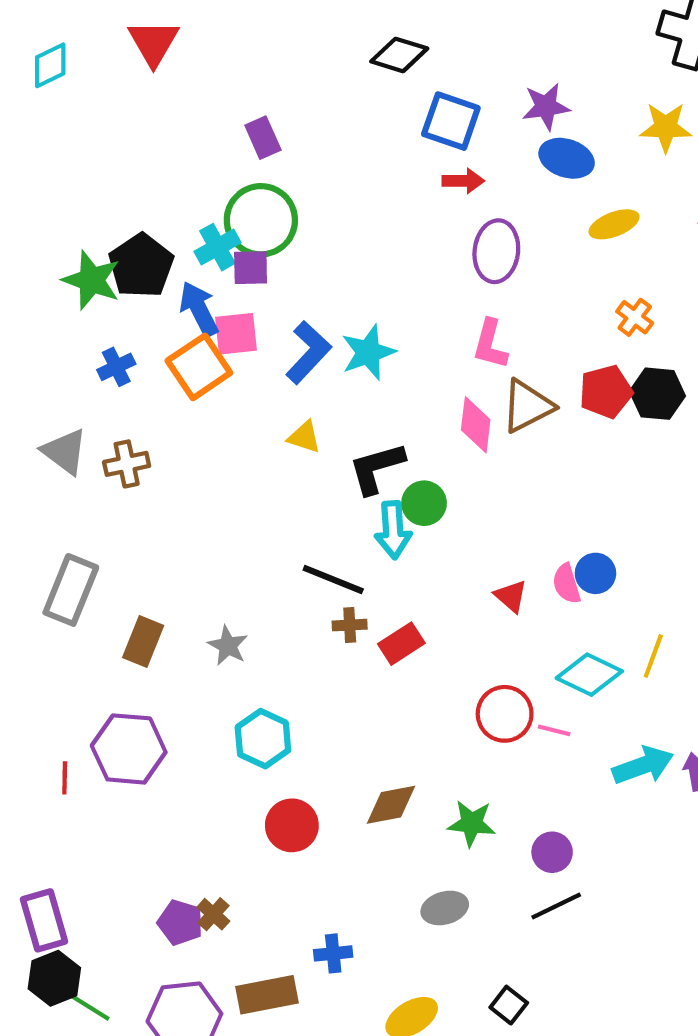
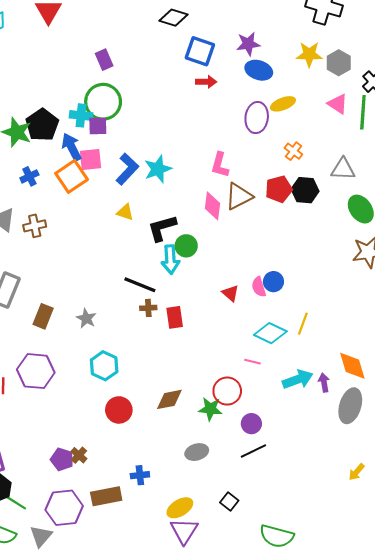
cyan cross: (217, 247) -> (81, 115), turned 35
purple ellipse: (496, 251) -> (257, 118), moved
red rectangle: (401, 644) -> (175, 317), turned -65
red circle: (505, 714) -> (227, 391), moved

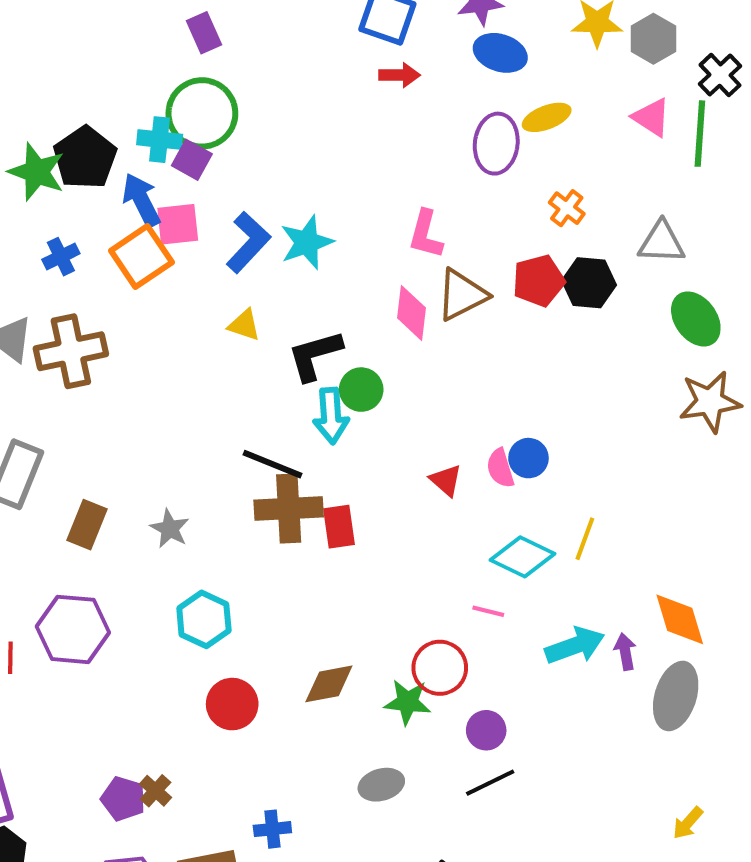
purple square: (98, 126) -> (192, 160), turned 30
brown cross: (35, 226) -> (71, 351), size x1.6
brown cross: (148, 308) -> (289, 508), size x2.0

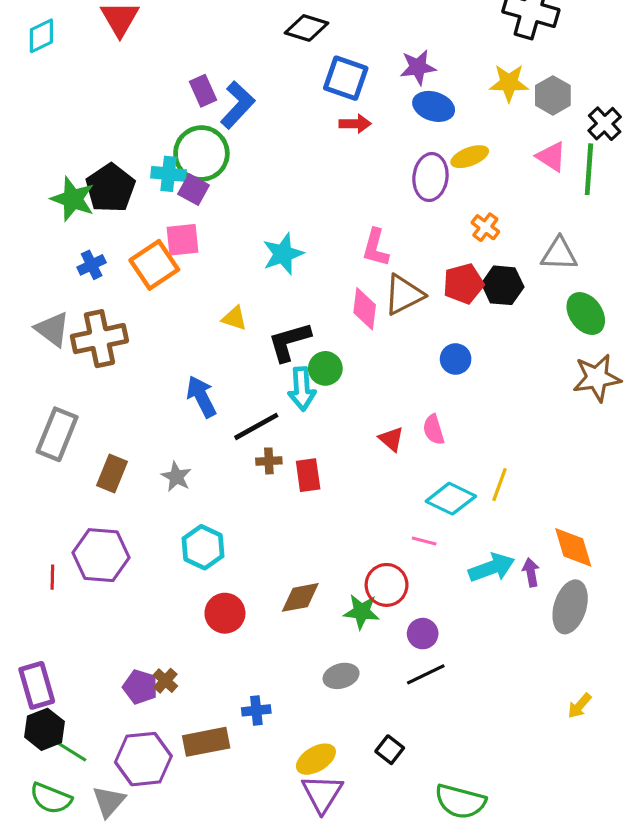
blue arrow: (141, 200) -> (201, 397), moved
blue L-shape: (248, 242) -> (237, 105), moved
blue circle: (528, 458) -> (456, 359), moved
black line: (272, 464) -> (256, 426), turned -51
brown cross: (289, 508) -> (269, 461), size x0.5

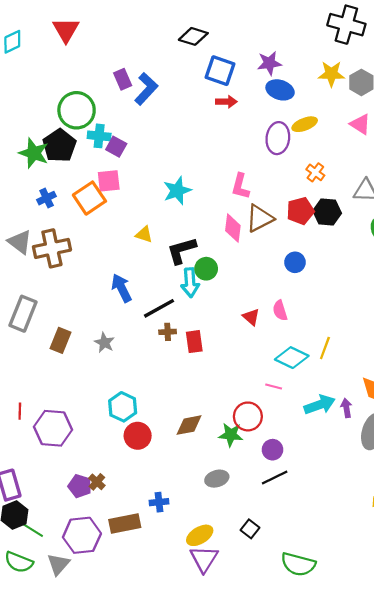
green circle: (201, 153) -> (77, 110), moved
cyan hexagon: (203, 547) -> (123, 407), moved
purple hexagon: (101, 555) -> (53, 428), moved

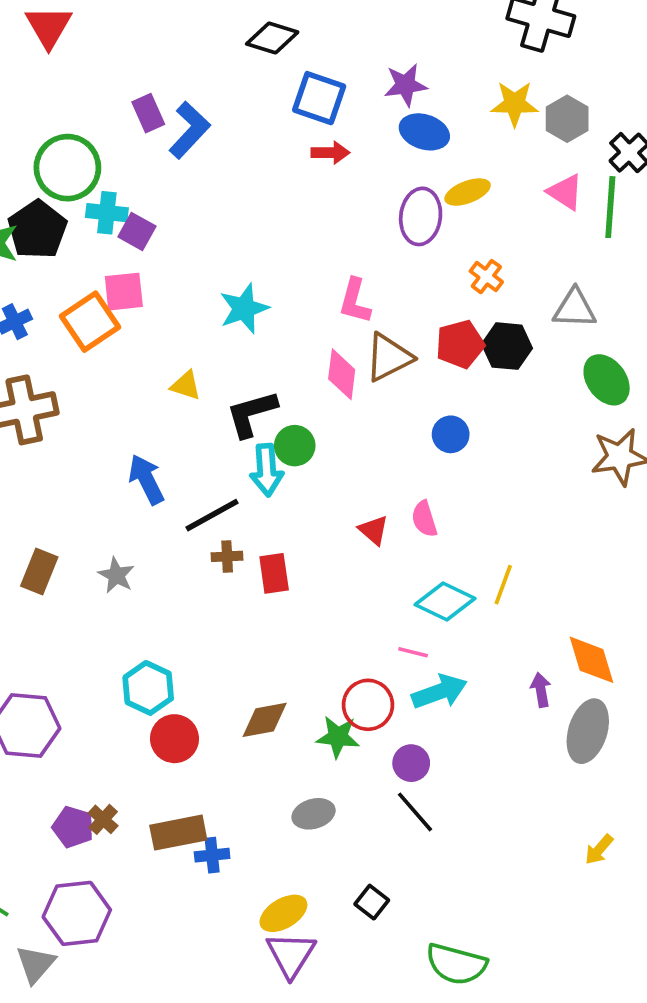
cyan arrow: (320, 405) -> (439, 692), moved
black line: (275, 478) -> (415, 812), turned 75
brown rectangle: (125, 524) -> (178, 833), moved

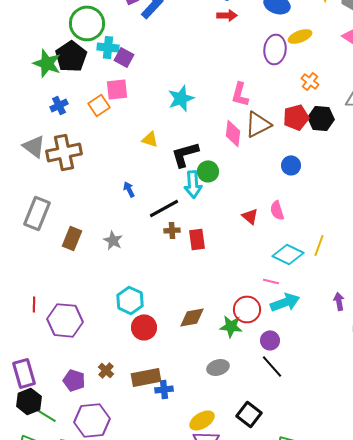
orange square: (90, 322) -> (99, 105), size x0.7
blue arrow: (146, 479) -> (129, 189), size x0.6
purple pentagon: (73, 827) -> (74, 380), moved
black square: (372, 902) -> (249, 414), size x1.4

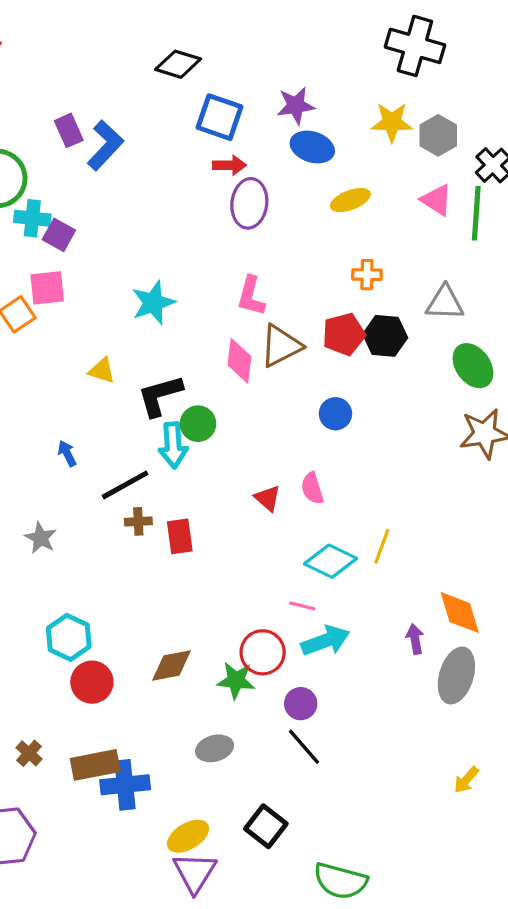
purple ellipse: (275, 49) -> (249, 203), moved
orange cross: (310, 81) -> (367, 275), turned -36
blue cross: (164, 389) -> (125, 785), size x1.6

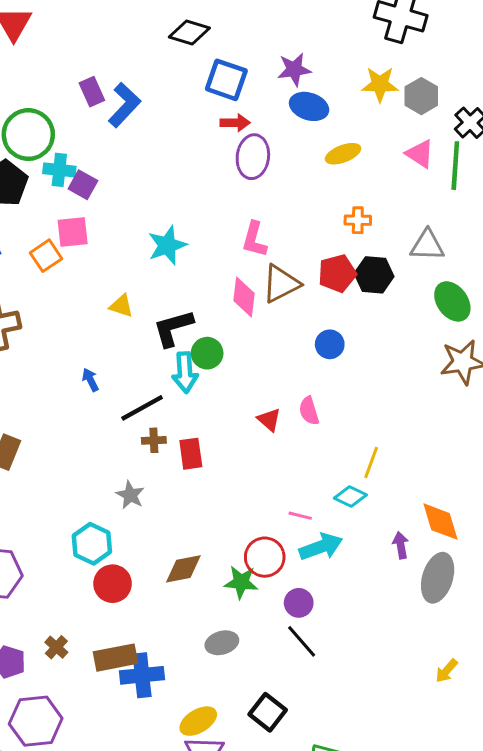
gray star: (41, 538) -> (130, 495), moved
cyan diamond: (331, 561) -> (350, 496), moved, size x0.7

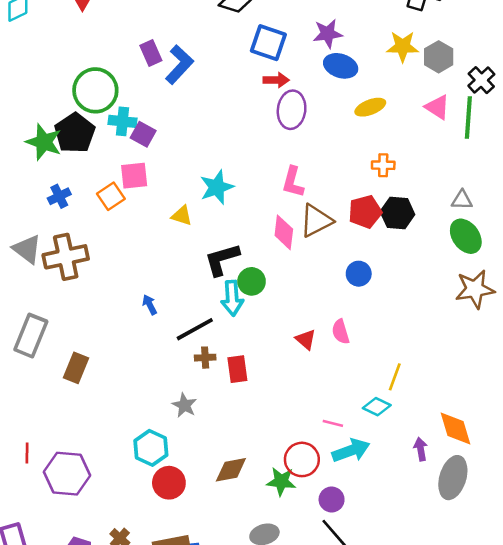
gray triangle: (427, 245) -> (462, 200), moved, size x0.7
yellow triangle: (121, 306) -> (182, 216), moved

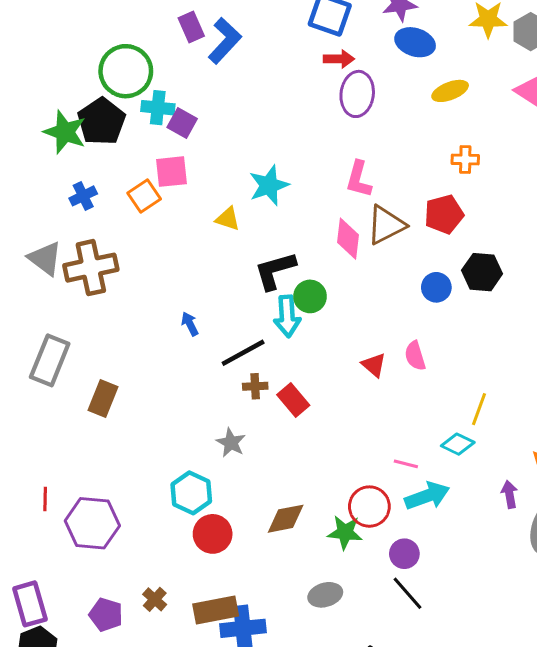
black hexagon: (397, 213) -> (482, 272), moved
red rectangle: (237, 369) -> (293, 400), turned -32

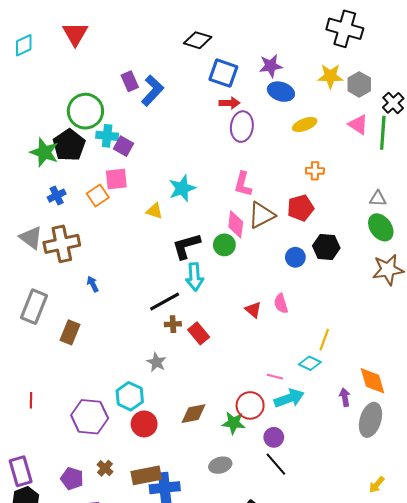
green circle: (310, 296) -> (224, 245), moved
blue arrow: (190, 324) -> (93, 284), moved
purple hexagon: (92, 523) -> (90, 417), moved

